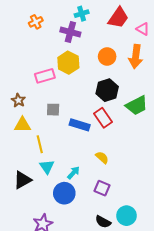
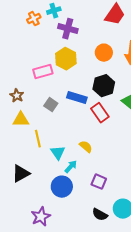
cyan cross: (82, 14) -> (54, 11), moved
gray square: (53, 110) -> (51, 105), turned 32
blue rectangle: (80, 125) -> (77, 98), moved
yellow semicircle: (102, 157) -> (86, 147), moved
cyan triangle: (47, 167) -> (58, 153), moved

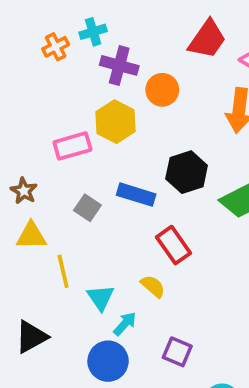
orange circle: (104, 53) -> (162, 90), moved
red rectangle: (100, 113) -> (174, 245), moved

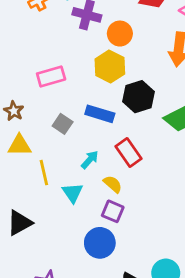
yellow hexagon: (116, 122) -> (110, 66), moved
cyan arrow: (125, 324) -> (90, 160), moved
purple square: (177, 352) -> (113, 211), moved
blue circle: (108, 361) -> (100, 243), moved

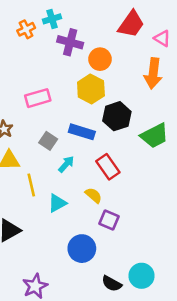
cyan arrow: (90, 160) -> (66, 164), moved
cyan triangle: (73, 193) -> (57, 203), turned 36
purple square: (113, 211) -> (109, 220), moved

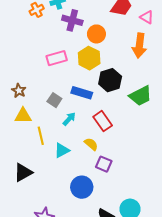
pink rectangle: (38, 98) -> (57, 58), moved

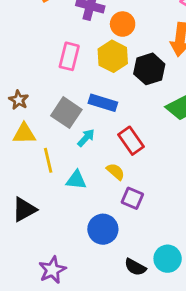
pink rectangle: (57, 58) -> (69, 56), turned -60
black hexagon: (110, 80) -> (149, 69), moved
gray square: (54, 100) -> (66, 113), size x1.5
cyan triangle: (62, 150) -> (76, 180), turned 35

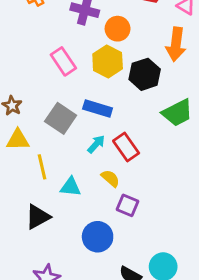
pink rectangle: (69, 56) -> (63, 61), turned -48
cyan arrow: (86, 138) -> (96, 144), moved
black triangle: (24, 209) -> (38, 217), moved

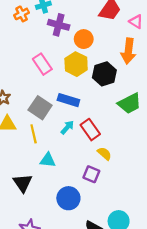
yellow line: (42, 167) -> (34, 134), moved
yellow semicircle: (110, 178) -> (104, 154), moved
black triangle: (38, 217) -> (23, 183), turned -36

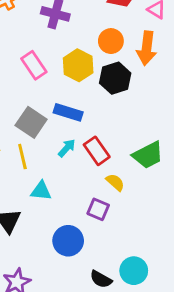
orange circle: (84, 39) -> (111, 41), moved
green trapezoid: (130, 103) -> (148, 155), moved

